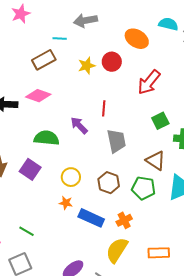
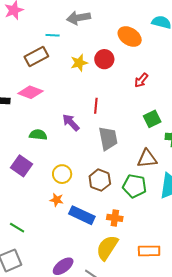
red arrow: (149, 82) -> (141, 80), size x0.6
green semicircle: (46, 138) -> (38, 135), size x0.7
brown triangle: (156, 161) -> (147, 159), turned -40
orange cross: (124, 220) -> (115, 218), turned 35

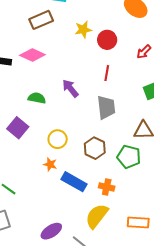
red circle: (104, 59) -> (107, 40), moved
red line: (96, 106) -> (107, 73), moved

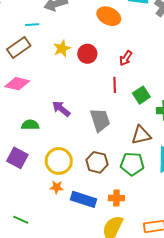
red line: (107, 73) -> (115, 85), moved
yellow circle: (58, 139) -> (59, 161), size x1.4

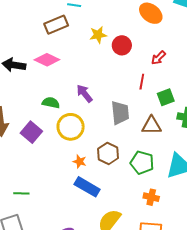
brown triangle: (141, 135) -> (152, 125), moved
yellow circle: (59, 161) -> (71, 127), moved
orange star: (57, 187) -> (80, 161), moved
orange cross: (116, 198) -> (151, 197), moved
green line: (21, 220) -> (21, 193), turned -35

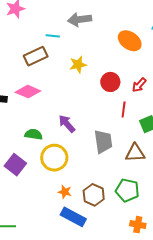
red circle: (122, 45) -> (110, 82), moved
brown hexagon: (108, 154) -> (94, 195), moved

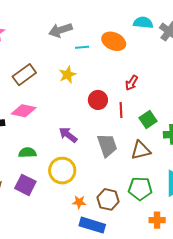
cyan line: (53, 36) -> (82, 47), moved
red circle: (110, 82) -> (98, 100), moved
green semicircle: (34, 134) -> (27, 153), moved

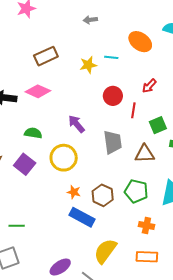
gray arrow: (60, 30) -> (90, 20), size x0.6
cyan line: (82, 47) -> (111, 57), moved

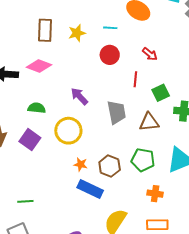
brown rectangle: (46, 56) -> (45, 30), turned -60
yellow star: (88, 65) -> (77, 33), moved
red arrow: (149, 86) -> (150, 54), turned -91
red circle: (113, 96) -> (110, 55), moved

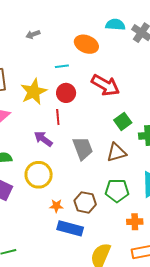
yellow star: (77, 33) -> (34, 92), moved, size x1.5
red arrow: (150, 54) -> (105, 85), size x1.8
red line: (135, 79) -> (58, 117), moved

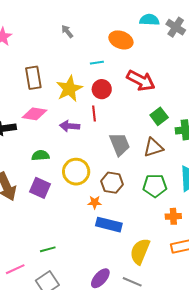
gray arrow: (33, 34) -> (67, 31), turned 72
purple arrow: (43, 139) -> (70, 126), moved, turned -30
brown hexagon: (85, 202) -> (112, 183), moved

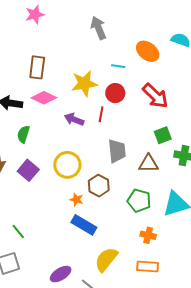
gray arrow: (67, 31) -> (98, 28), size x1.6
brown rectangle: (33, 78) -> (37, 67), moved
green semicircle: (40, 155) -> (23, 134), moved, turned -84
green line: (48, 249) -> (18, 231), turned 49

